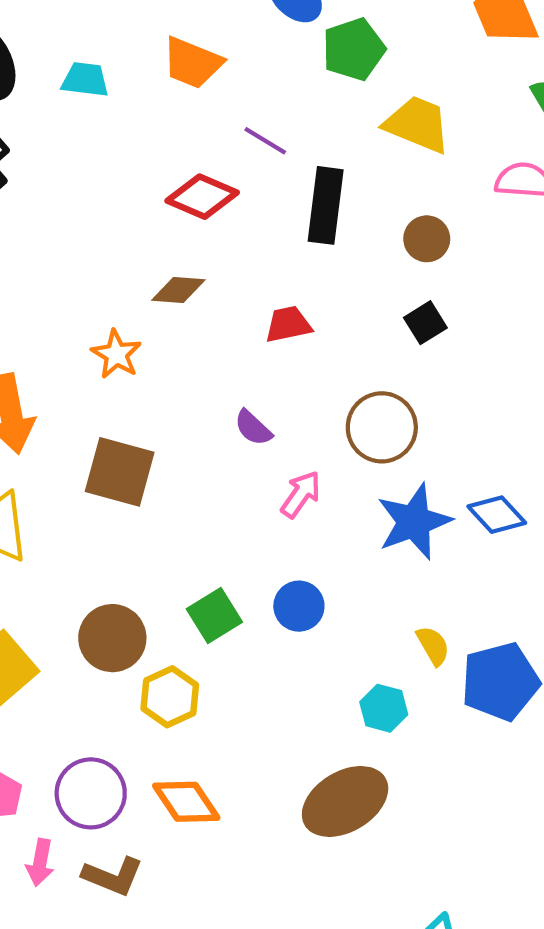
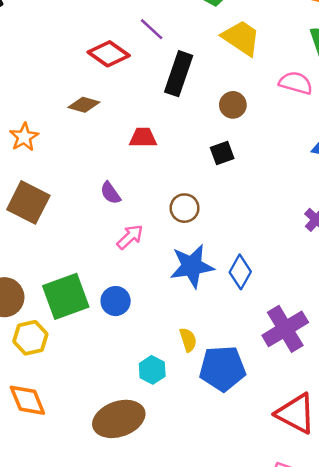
orange star: (116, 354) -> (24, 137), moved
brown circle: (382, 427) -> (185, 208), size x0.7
blue diamond: (497, 515) -> (240, 272), turned 60
green square: (214, 616) -> (66, 296), size x1.5

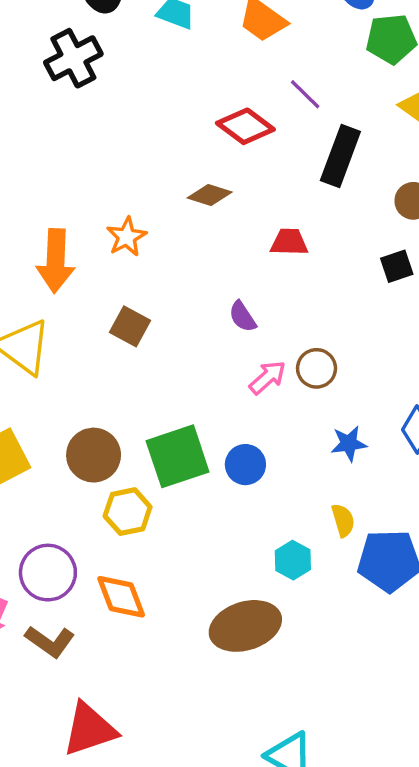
brown square: (28, 202) -> (130, 326), size x0.7
brown circle: (185, 208) -> (317, 368), moved
blue star: (192, 266) -> (349, 444), moved, size x0.6

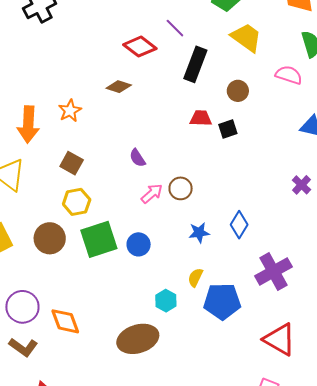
red trapezoid: (289, 242) -> (201, 118), moved
yellow hexagon: (128, 512) -> (77, 202), moved
yellow semicircle: (343, 520) -> (195, 277), turned -138

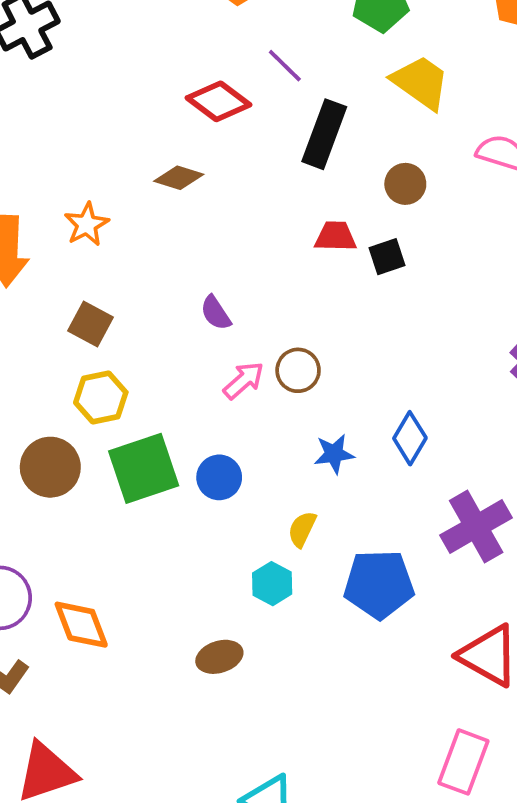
yellow semicircle: (195, 277) -> (302, 529), moved
brown ellipse: (138, 339) -> (219, 657), size x0.6

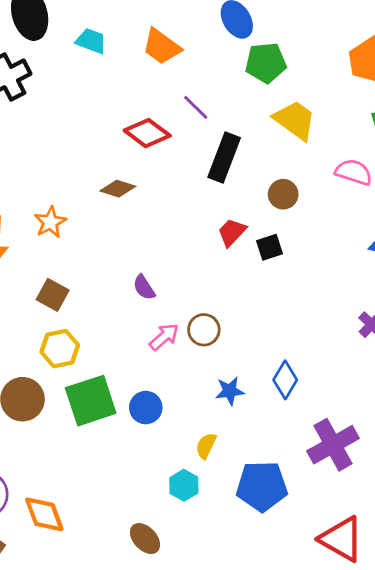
red trapezoid: (335, 236) -> (232, 232), turned -48
brown ellipse: (219, 657) -> (145, 539), turned 64

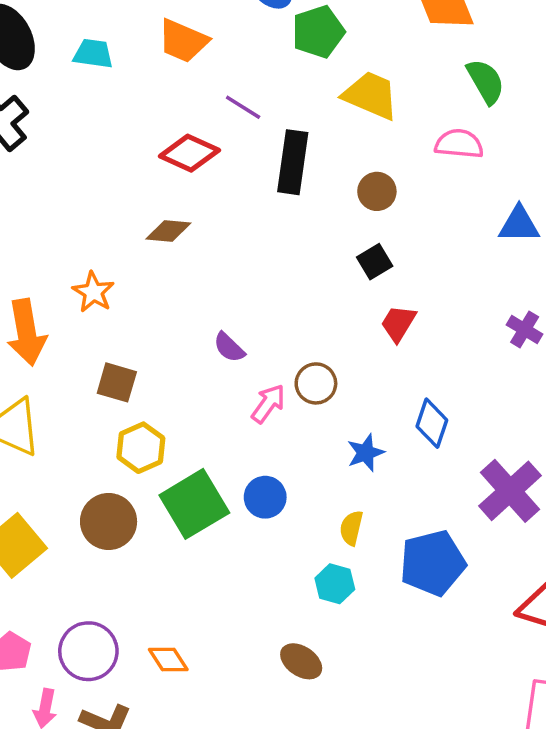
red trapezoid: (232, 232) -> (398, 323), moved
orange diamond: (44, 514) -> (168, 659), size x0.7

